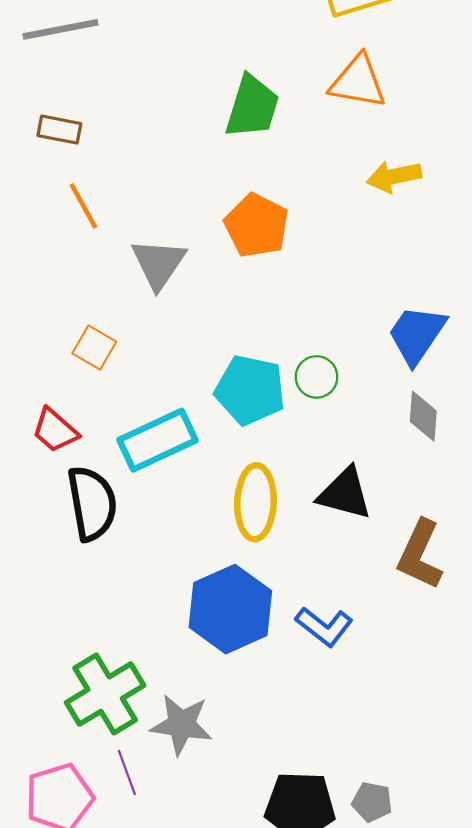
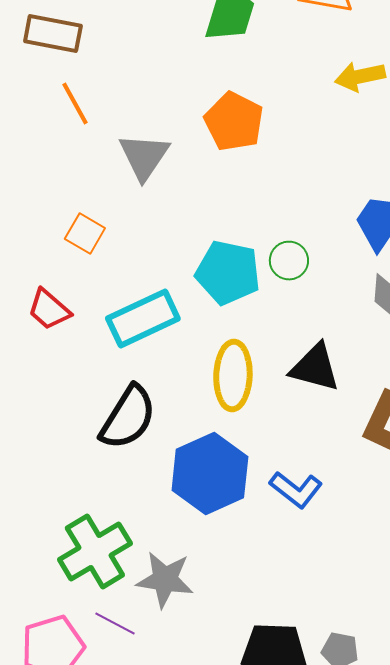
brown rectangle: (59, 130) -> (53, 34), size x1.4
black semicircle: (92, 503) -> (128, 418), moved, turned 42
purple line: (127, 772) -> (115, 624), turned -42

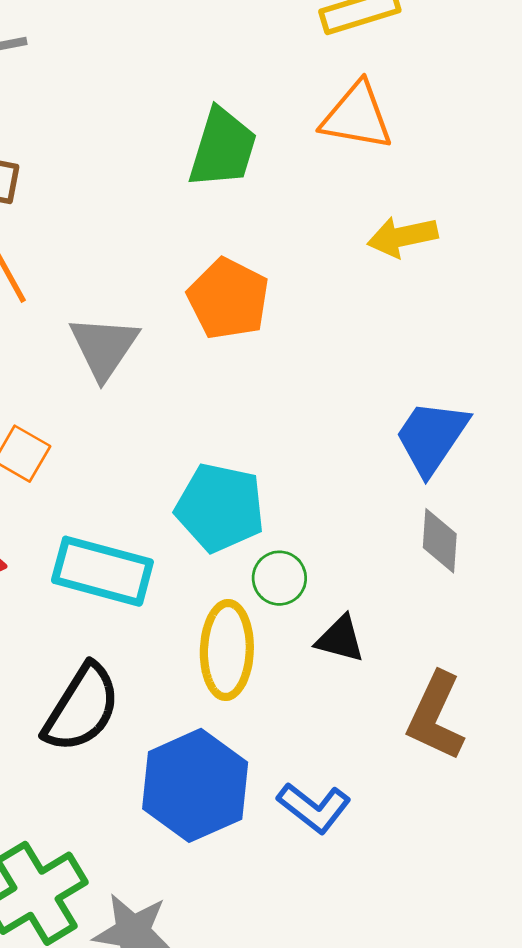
green circle: (289, 261) -> (279, 578), moved
cyan rectangle: (143, 319) -> (102, 571), turned 40
black triangle: (315, 368) -> (340, 639), size x0.7

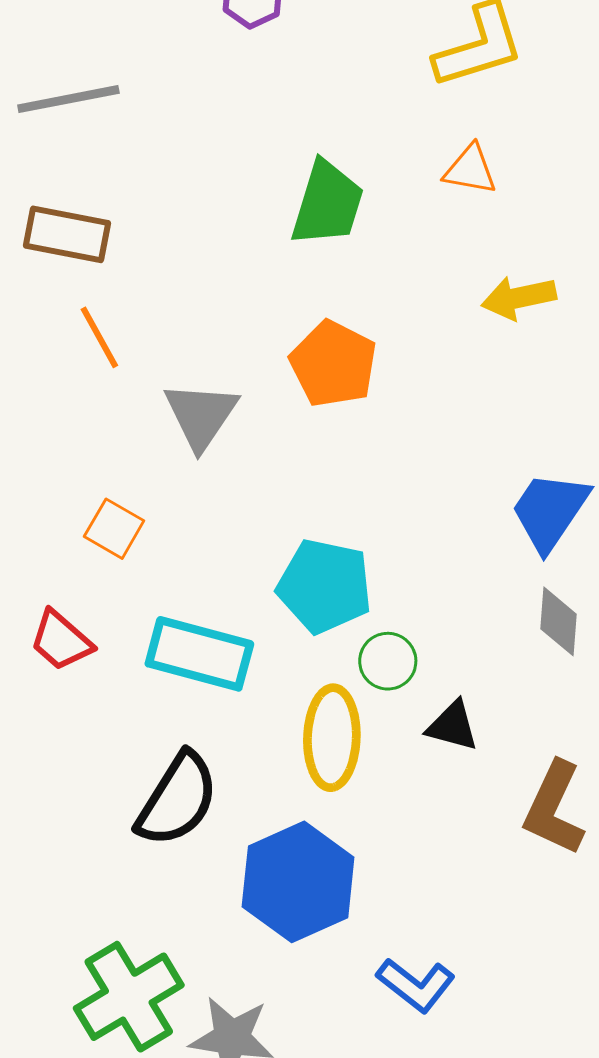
orange triangle: (357, 116) -> (470, 170), size x0.7
blue L-shape: (314, 808) -> (416, 985), moved

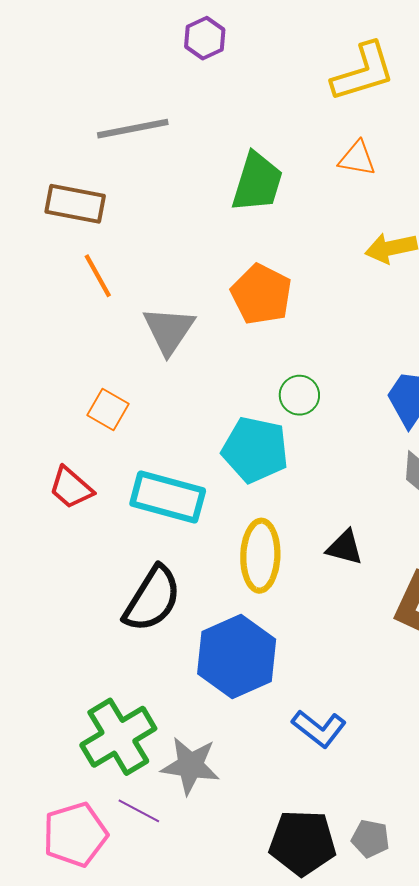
gray line: (68, 99) -> (133, 129), moved
green circle: (388, 661) -> (299, 395), moved

